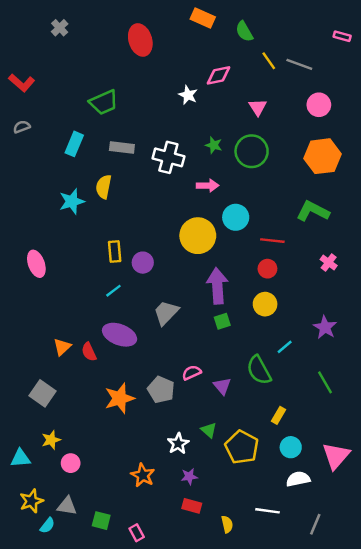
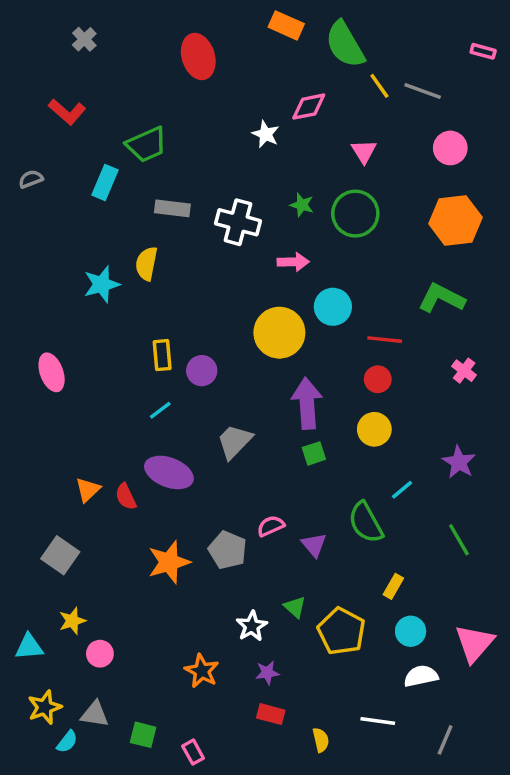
green semicircle: (244, 31) -> (345, 44), size x1.6
red L-shape: (22, 83) -> (67, 112), moved
cyan rectangle: (74, 144) -> (105, 182), moved

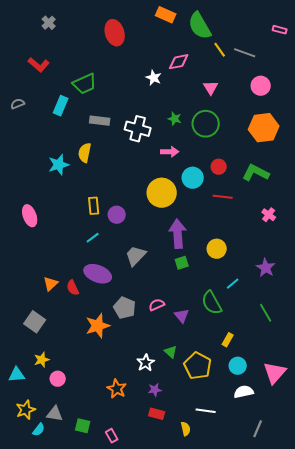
red circle: (378, 379) -> (219, 167), moved
gray pentagon: (228, 550) -> (125, 308), moved
white line: (378, 721) -> (206, 411), moved

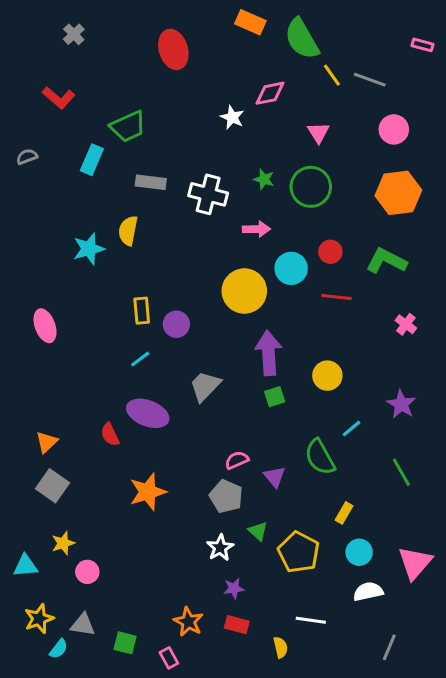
orange triangle: (51, 284) -> (47, 442), moved
gray pentagon: (125, 308) -> (226, 496), moved
orange star: (117, 389) -> (188, 622), moved

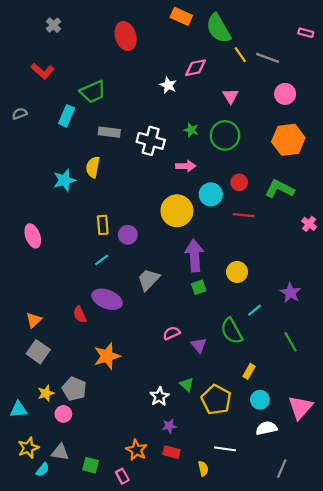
pink cross: (406, 324) -> (309, 224), moved
gray pentagon: (226, 496) -> (74, 389), moved

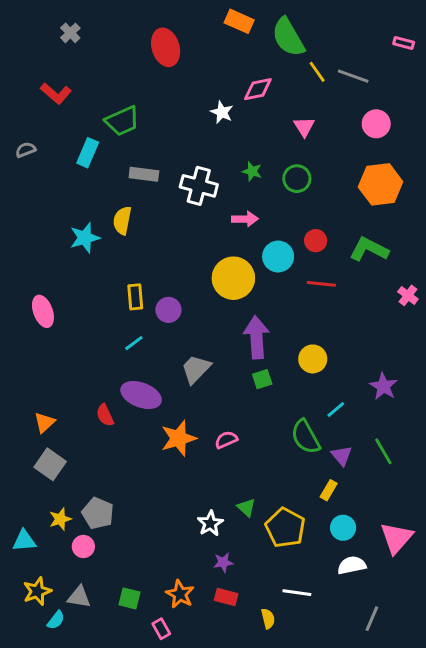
green circle: (225, 135) -> (297, 179), size x0.7
purple triangle: (199, 345) -> (342, 456), moved
orange star: (107, 356) -> (179, 438), moved
green square: (91, 465) -> (130, 598), moved

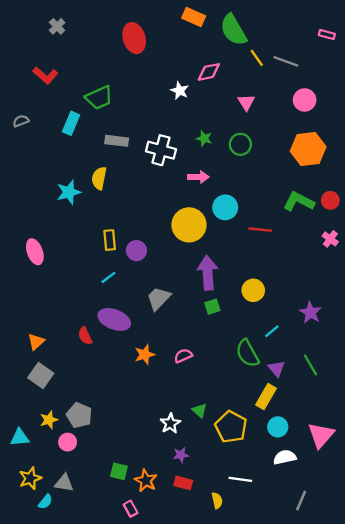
red circle: (316, 241) -> (330, 200), moved
orange star: (179, 438) -> (145, 355), size x0.7
yellow rectangle: (329, 490) -> (266, 397), size x1.5
green square: (130, 598) -> (119, 471), moved

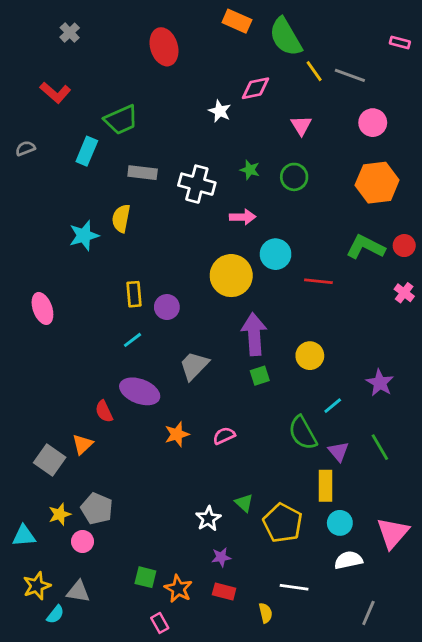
orange triangle: (36, 342) -> (83, 444), moved
yellow rectangle: (266, 397) -> (326, 486), turned -30

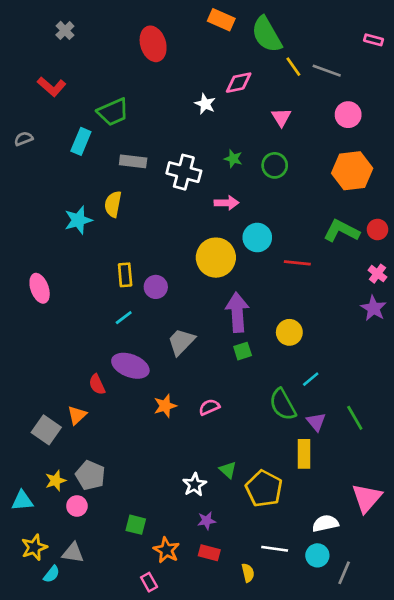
purple star: (380, 383) -> (373, 308), moved
cyan circle: (340, 523) -> (317, 555), moved
green square: (145, 577) -> (136, 525), moved

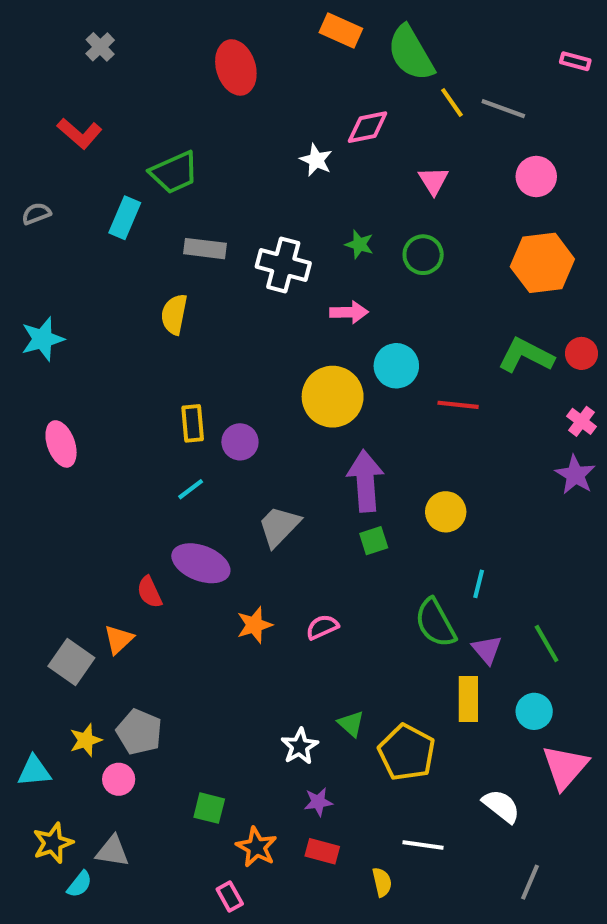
cyan star: (78, 220) -> (43, 339), moved
cyan line: (311, 379) -> (479, 584), turned -36
white semicircle: (325, 523) -> (501, 806), turned 50
cyan circle: (317, 555) -> (534, 711), moved

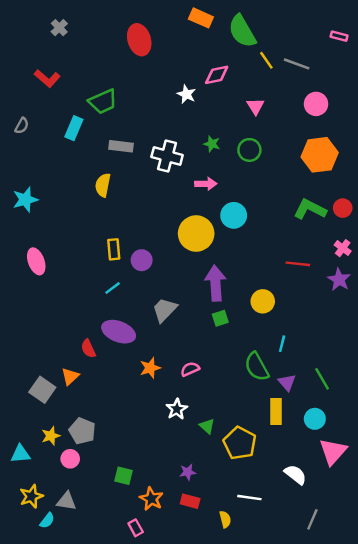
gray semicircle: (36, 214) -> (22, 126), turned 140
red line: (458, 405) -> (298, 264), moved
white star: (300, 746) -> (177, 409), moved

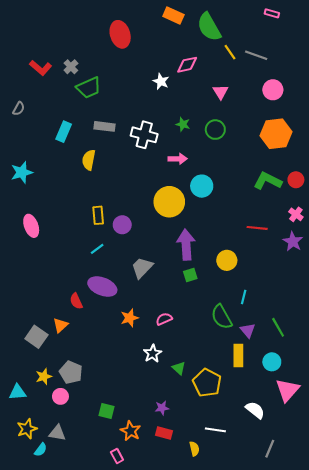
gray cross: (59, 28) -> (71, 67), moved
pink rectangle: (339, 36) -> (272, 13), moved
cyan rectangle: (74, 128) -> (64, 132), moved

